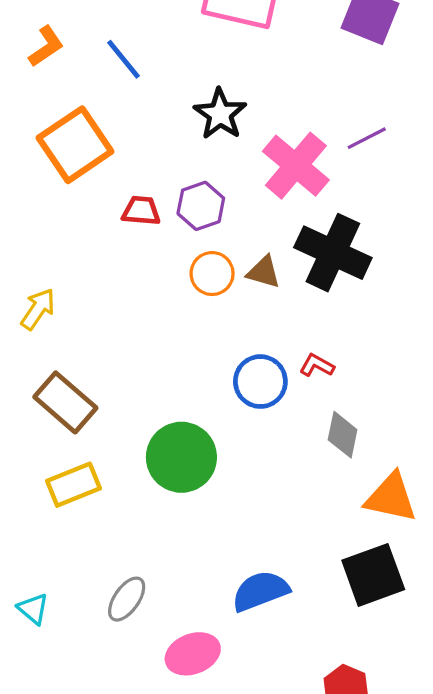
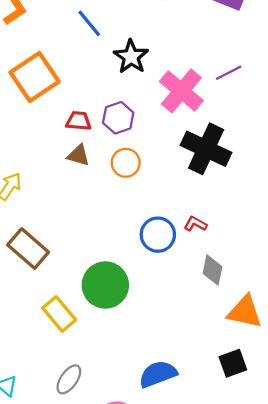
blue line: (123, 59) -> (89, 23), moved
brown triangle: (264, 272) -> (79, 155), moved
yellow rectangle: (73, 485) -> (59, 314), moved, turned 72
black square: (373, 575) -> (233, 363), size x0.7

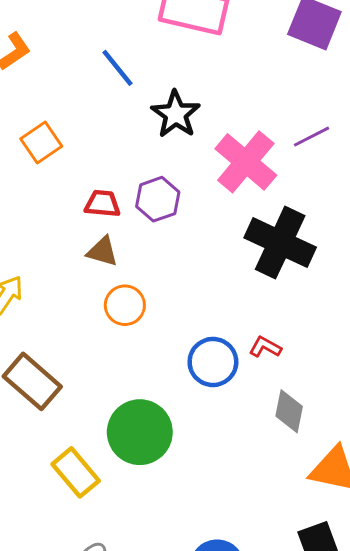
orange square: (35, 77) -> (41, 142), size x0.6
orange circle: (126, 163) -> (125, 305), moved

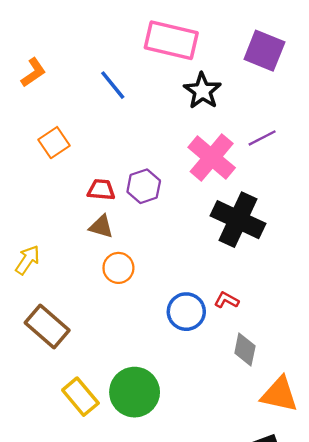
black star: (176, 114) -> (202, 91), moved
green circle: (140, 432) -> (135, 392), moved

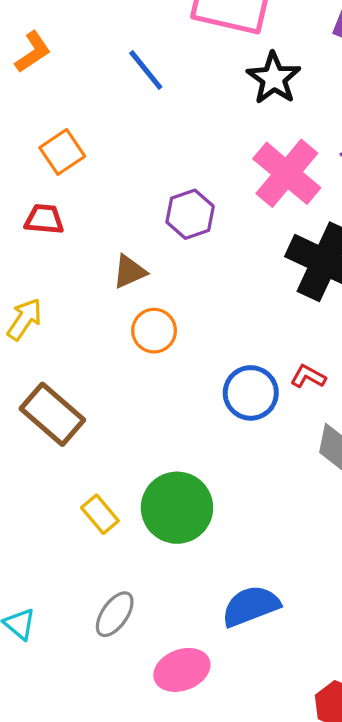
red trapezoid: (101, 190) -> (44, 219), moved
brown triangle: (101, 227) -> (129, 272), turned -40
yellow rectangle: (80, 397) -> (100, 514), size x0.7

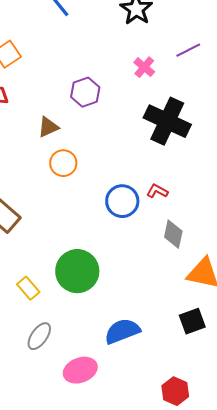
pink cross: (287, 173) -> (144, 67), size x0.5
yellow rectangle: (100, 514) -> (28, 288), moved

